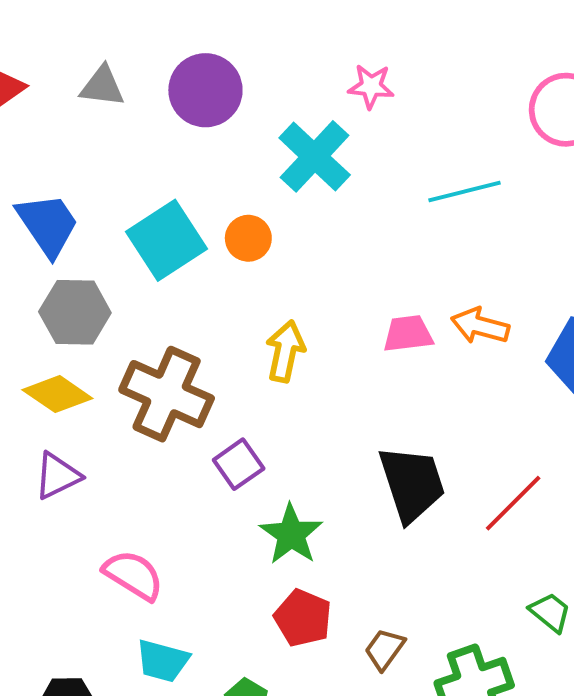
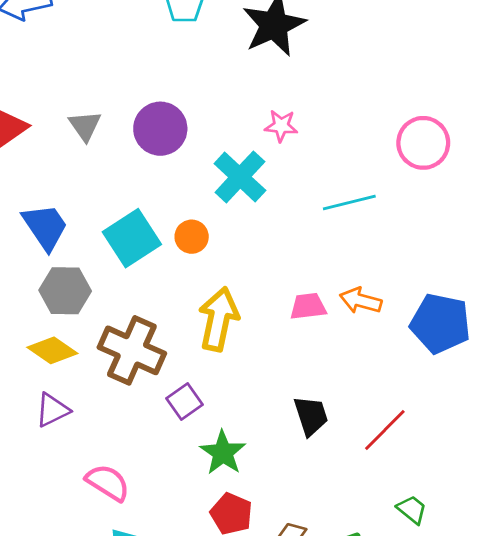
gray triangle: (102, 86) -> (85, 126), turned 48
yellow arrow: (285, 351) -> (219, 319), size x1.4
black trapezoid: (412, 484) -> (311, 416), size x0.7

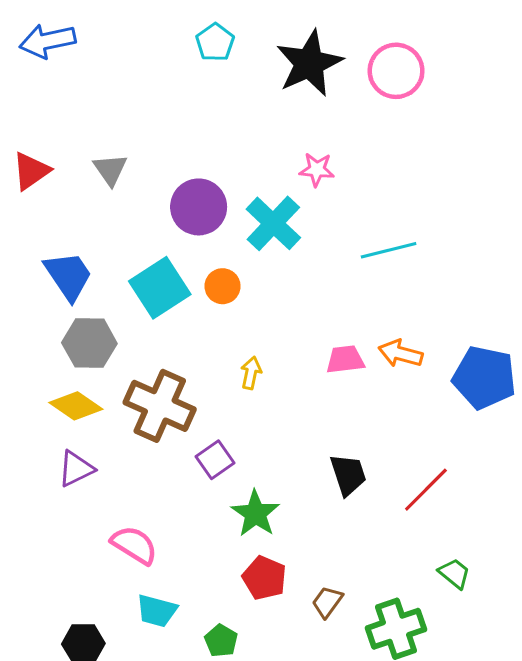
purple circle: (160, 129) -> (199, 207), moved
pink circle: (423, 143) -> (396, 71), moved
yellow arrow: (219, 319) -> (251, 373), size x0.5

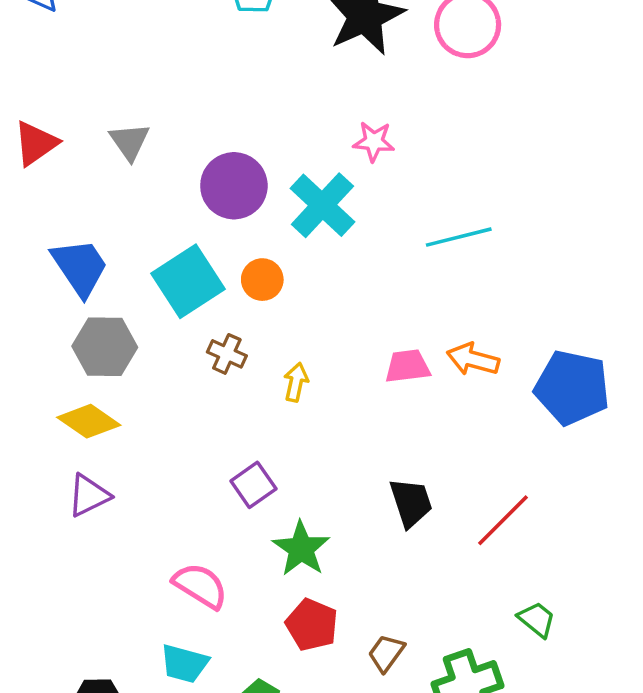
brown cross: (160, 406) -> (227, 354), moved, size x0.5
pink semicircle: (134, 545) -> (200, 586), moved

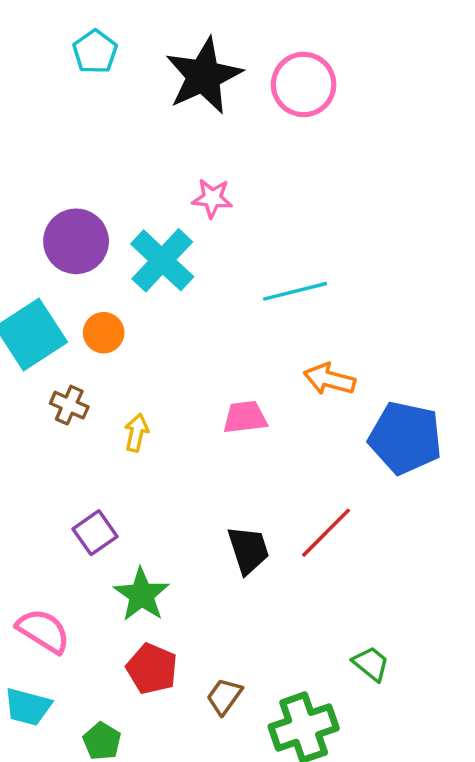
orange arrow: (473, 359) -> (329, 379), moved
red line: (503, 520) -> (326, 533), moved

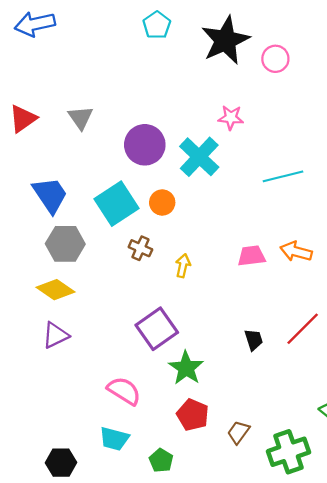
pink circle: (304, 84) -> (275, 59), moved, size x0.7
orange arrow: (329, 379) -> (296, 251), moved
purple square: (95, 533) -> (157, 329), size x1.5
black trapezoid: (248, 550) -> (254, 340), size x0.7

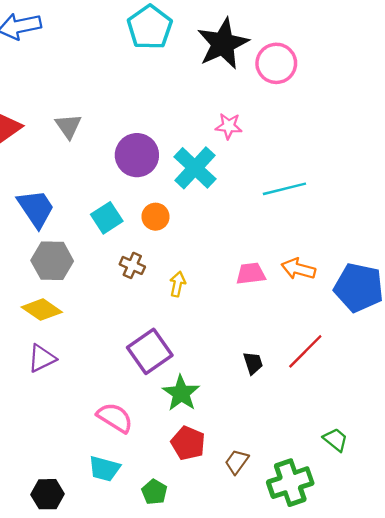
cyan pentagon: (157, 25) -> (150, 27), size x1.5
pink circle: (275, 59) -> (276, 63), size x1.4
cyan square: (116, 204) -> (107, 218), size x0.7

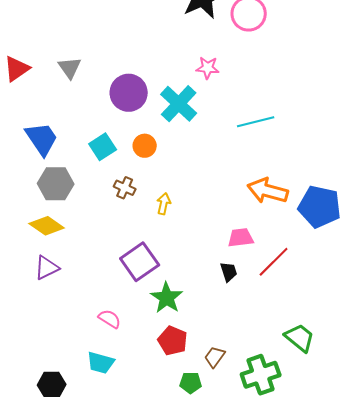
orange arrow: (298, 269) -> (268, 191), size x1.4
pink trapezoid: (251, 274) -> (241, 238), moved
pink semicircle: (115, 418) -> (110, 319), size x0.7
green trapezoid: (336, 440) -> (300, 338), size x1.4
green pentagon: (154, 492) -> (191, 383), moved, turned -30

